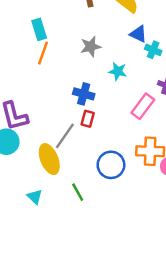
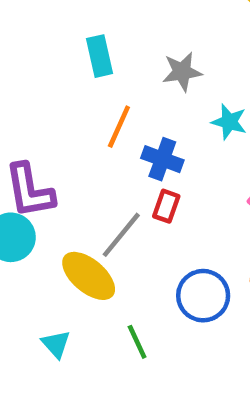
cyan rectangle: (39, 29) -> (99, 56), moved
orange line: (43, 53) -> (119, 127), moved
yellow ellipse: (49, 159) -> (89, 276), turned -32

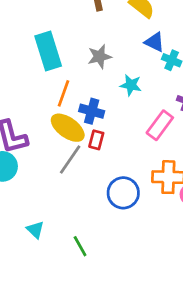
cyan rectangle: (99, 56) -> (48, 51), size x1.5
yellow ellipse: (89, 276) -> (68, 128), moved
green line: (137, 342) -> (80, 246), moved

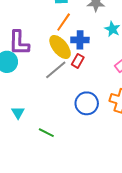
blue cross: (92, 111) -> (80, 40), turned -30
green line: (80, 246) -> (46, 133), turned -49

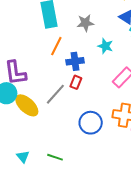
yellow ellipse: (60, 47) -> (27, 105), moved
cyan triangle: (18, 113) -> (23, 157), moved

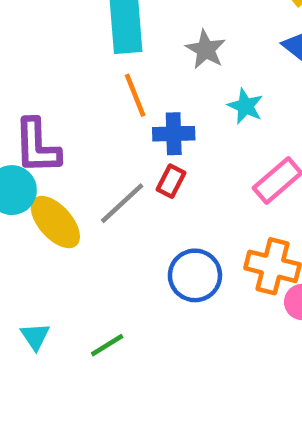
gray star: (85, 23) -> (206, 49), turned 30
orange line: (56, 46) -> (135, 95), turned -54
green line: (55, 157) -> (107, 345), turned -56

